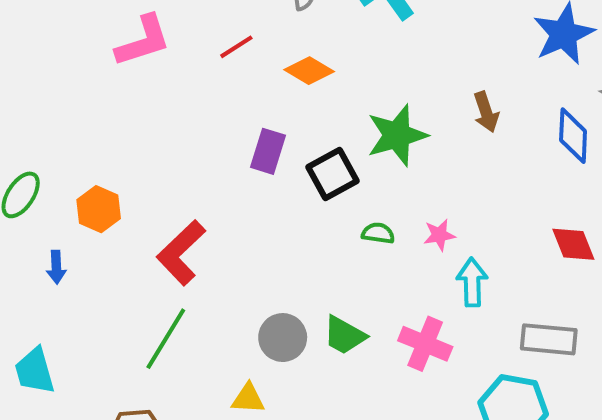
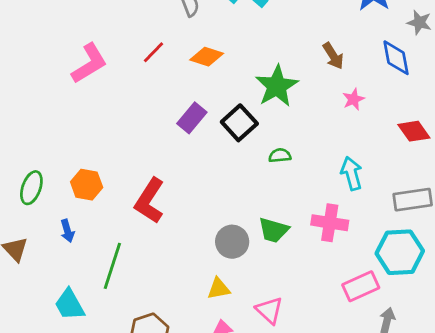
purple rectangle: (268, 151) -> (192, 118), turned 36
pink star: (439, 235) -> (354, 99), moved
green line: (166, 339) -> (112, 266), moved

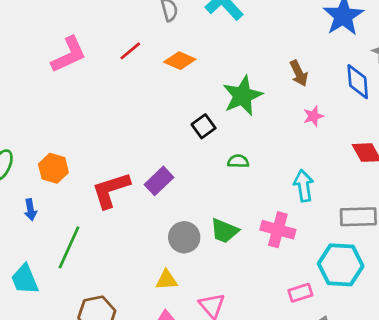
purple rectangle: (192, 118) -> (159, 181), moved
black square: (239, 123) -> (204, 126), size x0.7
red L-shape: (149, 201) -> (111, 190), turned 33
pink rectangle: (361, 286) -> (300, 293), size x0.7

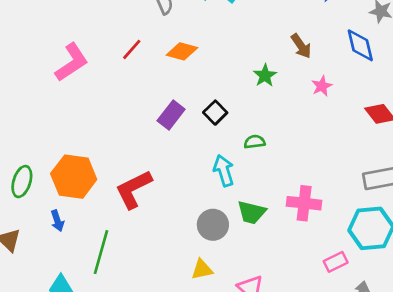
green star: (242, 96) -> (265, 76), moved, size x0.6
orange hexagon: (53, 168) -> (74, 177), size x1.5
purple rectangle: (159, 181) -> (171, 115), moved
cyan arrow: (304, 186) -> (224, 171), moved

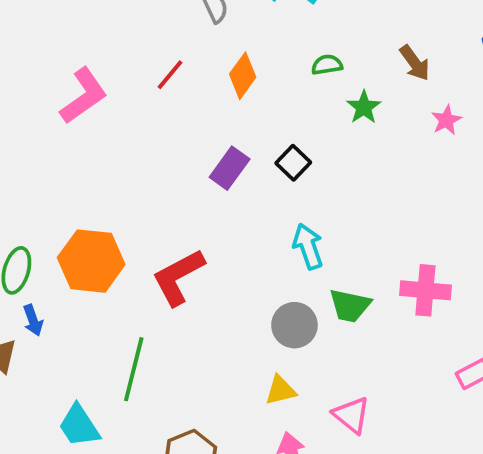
orange diamond: (182, 51) -> (243, 76), turned -68
green semicircle: (255, 142) -> (327, 65), moved
blue arrow: (57, 221) -> (33, 320), moved

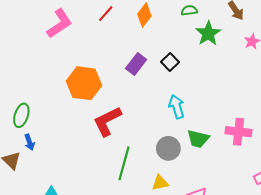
green star: (364, 107) -> (208, 33), size x1.4
orange hexagon: (91, 261) -> (84, 83), moved
green line: (134, 369) -> (124, 163), moved

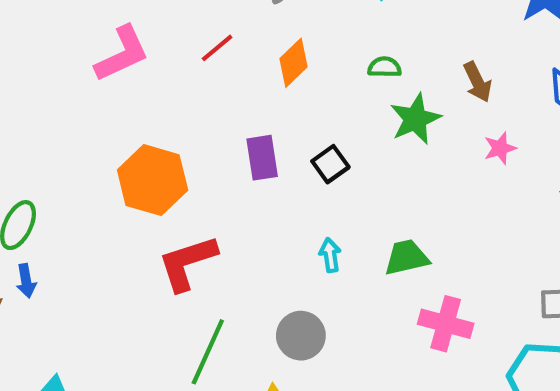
purple rectangle: (136, 64) -> (262, 158), turned -55
cyan arrow: (177, 107) -> (330, 255), size x0.7
green trapezoid: (198, 139) -> (407, 257), moved, turned 145

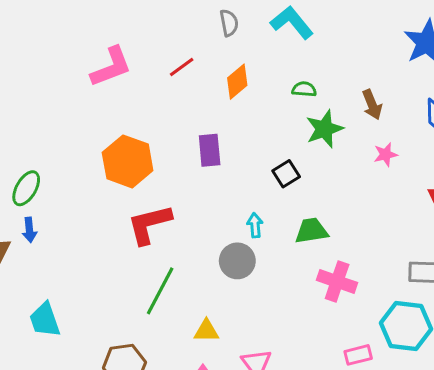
black square: (330, 164) -> (286, 174), moved
gray circle: (301, 336) -> (237, 261), moved

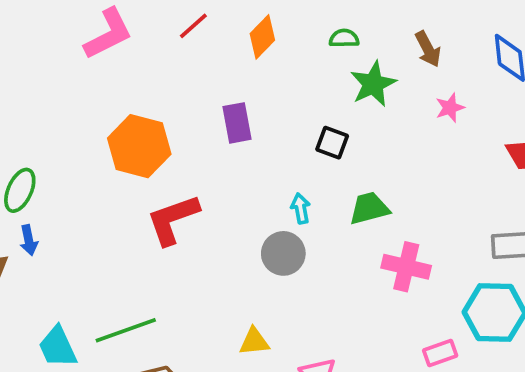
black square: (286, 174) -> (332, 143), turned -32
green line: (160, 291) -> (126, 330), moved, turned 48

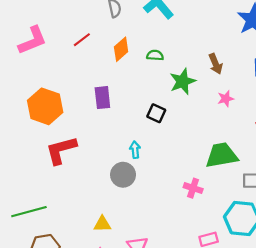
green semicircle: (344, 38) -> (155, 55), moved
green trapezoid: (369, 208) -> (222, 155), moved, size x1.4
pink cross: (406, 267) -> (193, 188), size x0.7

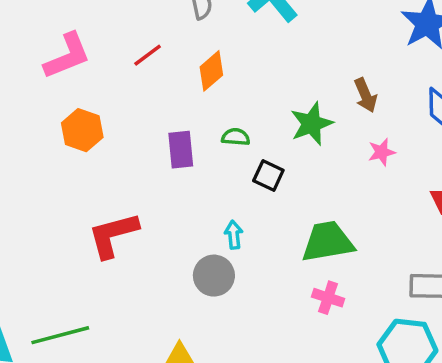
green semicircle: (155, 55) -> (236, 137), moved
orange hexagon: (45, 106) -> (82, 130), moved, size x0.7
green trapezoid: (222, 155) -> (328, 242), moved

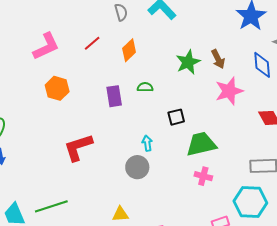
green star: (312, 124) -> (188, 62), moved
pink star: (382, 152) -> (229, 91), size x1.8
black square: (268, 176) -> (176, 117), moved, turned -36

